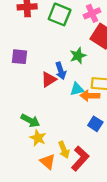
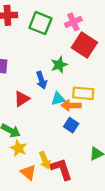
red triangle: (49, 79) -> (22, 99), moved
blue square: (95, 124) -> (71, 125), moved
red L-shape: (80, 158) -> (61, 169), turned -60

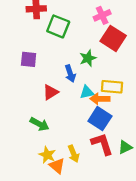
green square: (40, 23) -> (58, 26), moved
blue square: (71, 125) -> (100, 119), size x1.5
yellow star: (18, 148) -> (47, 155), moved
red L-shape: (61, 169) -> (102, 144), moved

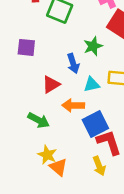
orange arrow: (100, 99) -> (73, 105), moved
blue square: (100, 119) -> (95, 124), moved, turned 30
yellow arrow: (74, 154) -> (99, 166), moved

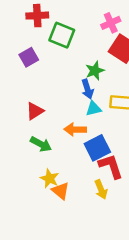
purple square: (26, 47) -> (29, 57), moved, turned -36
blue arrow: (73, 63) -> (87, 89), moved
red triangle: (51, 84) -> (35, 111), moved

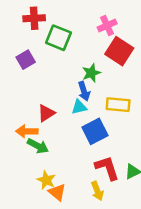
cyan triangle: (94, 109) -> (79, 107), moved
red triangle: (35, 111) -> (46, 113), moved
orange arrow: (75, 129) -> (27, 131), moved
blue square: (97, 148) -> (95, 131), moved

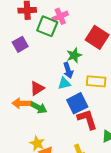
pink cross: (107, 26) -> (60, 16), moved
green arrow: (38, 146) -> (38, 107), moved
red L-shape: (107, 168) -> (87, 119), moved

